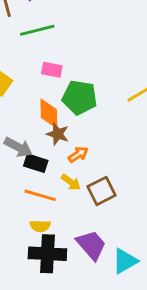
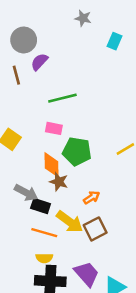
green line: (37, 30) -> (62, 98), moved
orange arrow: (78, 154) -> (91, 197), moved
yellow arrow: (71, 182) -> (70, 222), size x1.6

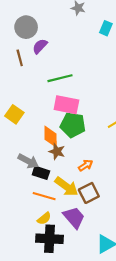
pink rectangle: (54, 128) -> (66, 105), moved, size x1.6
yellow semicircle: (44, 258) -> (44, 218), turned -40
purple trapezoid: (87, 274) -> (74, 217), moved

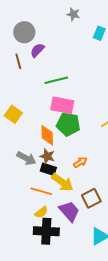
brown star: (57, 152) -> (47, 156), moved
black rectangle: (41, 173) -> (48, 169), moved
brown square: (89, 193) -> (91, 198), moved

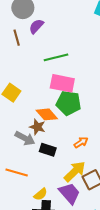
orange diamond: (47, 135) -> (47, 114), turned -40
brown star: (47, 156) -> (37, 127), moved
yellow arrow: (62, 182) -> (75, 171), moved, turned -80
orange line: (41, 191) -> (17, 172), moved

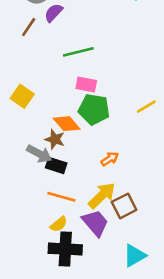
brown line: (17, 38) -> (29, 27), turned 49
pink rectangle: (62, 83) -> (86, 84), size x0.7
black rectangle: (48, 150) -> (56, 165), moved
orange line: (17, 172) -> (61, 197), moved

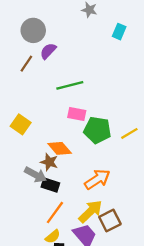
green pentagon: (94, 109) -> (97, 130), moved
orange arrow: (110, 159) -> (97, 179), size x1.6
orange line: (61, 197) -> (55, 212), turned -70

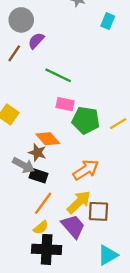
green line: (70, 85) -> (58, 75), turned 40
brown square: (110, 221) -> (98, 211), turned 30

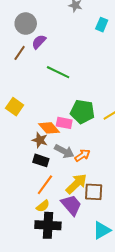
pink rectangle: (65, 104) -> (64, 123), moved
gray arrow: (24, 165) -> (64, 151), moved
orange arrow: (86, 170) -> (82, 155), size x0.7

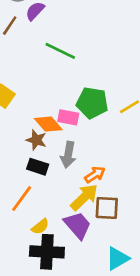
gray arrow: (64, 151) -> (68, 155), turned 72
orange arrow: (82, 155) -> (95, 175), moved
orange line: (45, 185) -> (22, 199), moved

